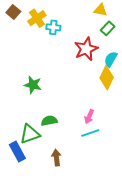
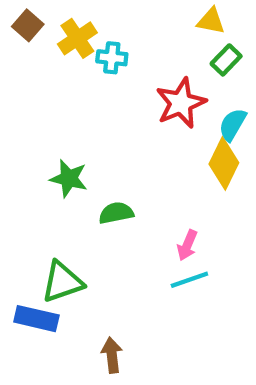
green semicircle: (49, 121) -> (116, 213), moved
blue rectangle: (17, 151) -> (36, 319), turned -48
brown arrow: (56, 158) -> (112, 355), moved

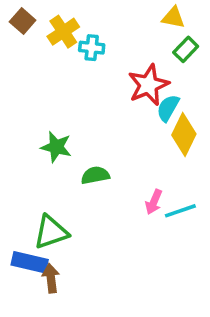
cyan semicircle: (233, 125) -> (168, 108), moved
cyan line: (189, 280) -> (180, 211), moved
brown arrow: (112, 355) -> (51, 278), moved

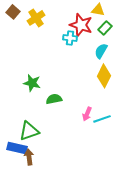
cyan cross: (92, 48) -> (70, 38), moved
red star: (148, 85) -> (81, 25), moved, turned -30
cyan semicircle: (168, 108) -> (101, 51), moved

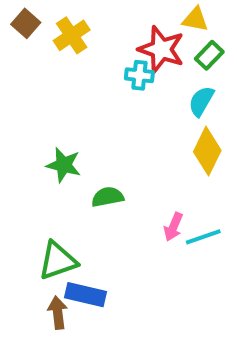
blue rectangle: (17, 148) -> (86, 295), moved

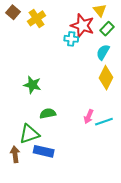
yellow triangle: (195, 19) -> (100, 10), turned 40
green semicircle: (108, 197) -> (48, 113), moved
brown arrow: (58, 313) -> (15, 154), moved

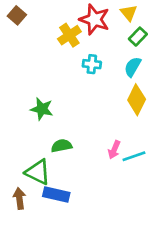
yellow cross: (36, 18) -> (69, 35), moved
red star: (82, 26) -> (94, 19), moved
cyan cross: (71, 39) -> (92, 64), moved
green triangle: (29, 134) -> (38, 172), turned 45

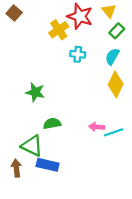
pink arrow: (114, 150) -> (97, 127), turned 72

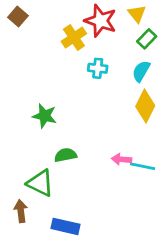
cyan line: (113, 132) -> (142, 166), turned 30
blue rectangle: (48, 165) -> (66, 226), moved

